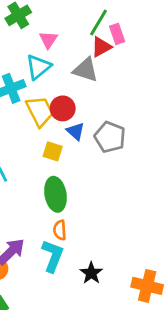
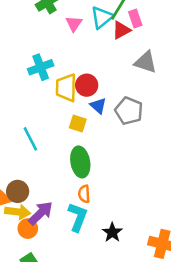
cyan triangle: (38, 67) -> (102, 17), moved
gray triangle: (86, 70) -> (146, 62), moved
yellow trapezoid: (40, 111) -> (66, 88), turned -152

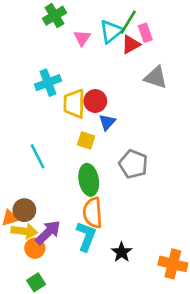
blue triangle: (98, 106) -> (107, 122), turned 30
gray pentagon: (129, 111) -> (133, 164), moved
orange semicircle: (84, 194) -> (93, 213), size x1.6

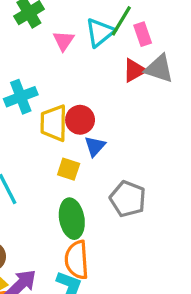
red triangle: (131, 45) -> (134, 70), moved
gray triangle: (156, 77) -> (159, 69), moved

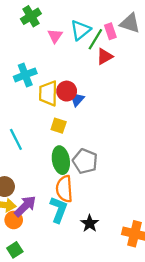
green line: (121, 21) -> (95, 39), moved
gray triangle: (159, 69) -> (130, 23), moved
blue triangle: (95, 146) -> (77, 99), moved
gray pentagon: (128, 199) -> (85, 161), moved

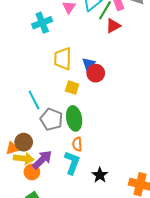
cyan cross: (25, 75) -> (42, 23), moved
red circle: (67, 91) -> (96, 73), moved
gray pentagon: (85, 161) -> (51, 119), moved
orange semicircle: (64, 189) -> (77, 144), size x0.6

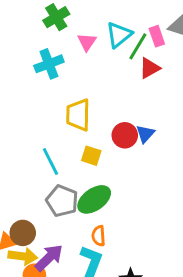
blue triangle: (89, 64) -> (145, 134), moved
cyan line: (34, 100) -> (50, 162), moved
green ellipse: (74, 118) -> (94, 199), turned 65

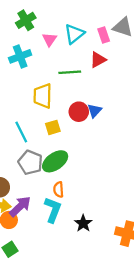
green line: (138, 46) -> (70, 72), moved, turned 55
yellow square: (91, 156) -> (53, 127), turned -35

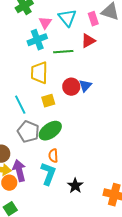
cyan triangle: (74, 34) -> (67, 18), turned -30
cyan cross: (20, 56) -> (37, 40), moved
purple arrow: (20, 206) -> (19, 171), turned -60

